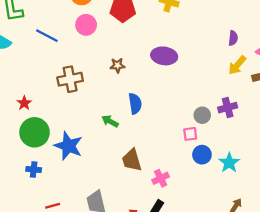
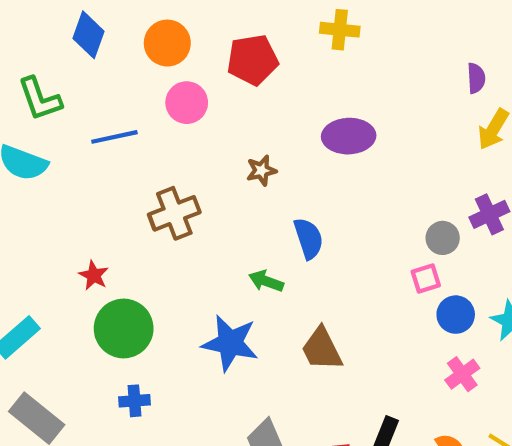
blue line: (47, 36) -> (114, 137), turned -30
blue star: (68, 146) -> (230, 343), moved
pink cross: (161, 178) -> (462, 374), moved

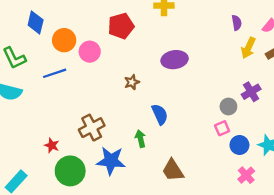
orange circle: (167, 43) -> (64, 40), moved
brown cross: (174, 213) -> (92, 128), moved
green arrow: (266, 281) -> (140, 139), turned 63
blue star: (230, 343) -> (111, 161), moved

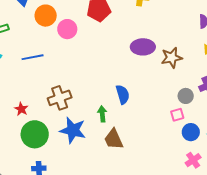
blue line: (55, 73) -> (33, 57), moved
brown star: (132, 82) -> (172, 58), moved, size x1.5
brown trapezoid: (173, 170) -> (114, 139), moved

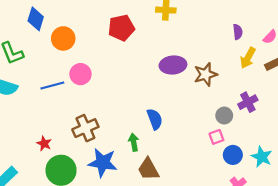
pink circle: (67, 29) -> (80, 74), moved

